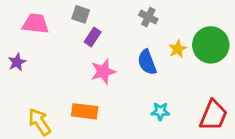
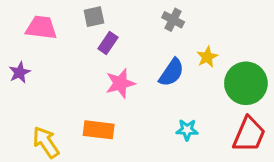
gray square: (81, 14) -> (94, 17), turned -30
green circle: (211, 45) -> (246, 83), moved
blue semicircle: (147, 62) -> (172, 72), turned -125

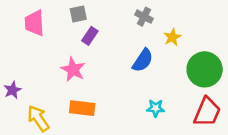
pink trapezoid: (41, 27) -> (34, 23), turned -100
yellow star: (207, 57) -> (172, 37), moved
purple star: (20, 72) -> (13, 90), moved
pink star: (120, 83) -> (73, 69), moved, turned -30

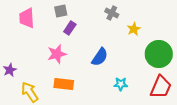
blue semicircle: (143, 60) -> (100, 57), moved
pink star: (73, 69) -> (57, 54), turned 30

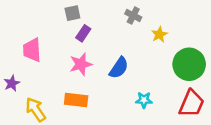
pink trapezoid: (27, 18) -> (32, 50), moved
pink star: (57, 54) -> (81, 64), moved

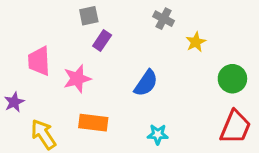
pink star: (81, 64) -> (77, 79), moved
green circle: (189, 64) -> (232, 79), size x0.7
cyan star: (144, 100) -> (158, 134), moved

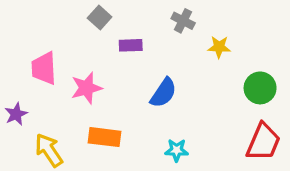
gray square: (89, 16) -> (100, 18), turned -36
purple rectangle: (102, 41) -> (131, 45), moved, turned 54
yellow star: (196, 42) -> (219, 47), turned 30

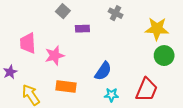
yellow star: (219, 47) -> (157, 29), moved, size x1.6
blue semicircle: (163, 93) -> (103, 71), moved
red trapezoid: (263, 142) -> (147, 90), moved

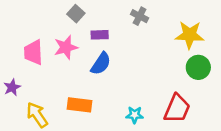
pink star: (55, 56) -> (66, 47), moved
blue semicircle: (103, 71) -> (101, 64), moved

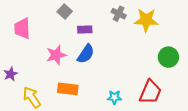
yellow star: (190, 35) -> (146, 20), moved
pink star: (66, 47) -> (56, 55), moved
pink trapezoid: (33, 52) -> (22, 28), moved

